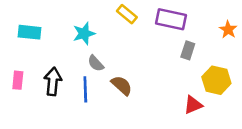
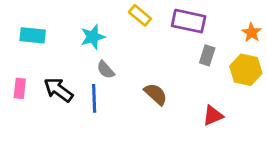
yellow hexagon: (216, 80) -> (246, 70), moved
black arrow: (53, 82) -> (58, 90), turned -60
brown semicircle: (122, 85) -> (156, 94), moved

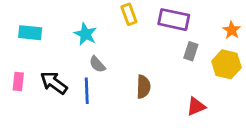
yellow rectangle: (140, 15) -> (129, 14), turned 30
cyan star: (93, 37) -> (85, 34), turned -30
brown semicircle: (156, 94) -> (143, 87), turned 50

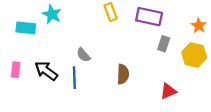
cyan star: (85, 34) -> (52, 14), moved

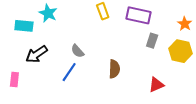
pink rectangle: (16, 70) -> (14, 79), moved
black arrow: (46, 71) -> (37, 54), moved, turned -70
blue line: (74, 78) -> (69, 72), turned 36

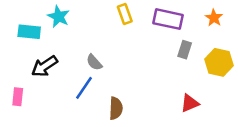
orange star: (185, 24) -> (214, 18), moved
brown semicircle: (114, 69) -> (116, 108), moved

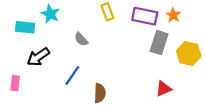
orange star: (214, 18) -> (173, 15), moved
gray rectangle: (185, 50) -> (159, 43), size x1.5
gray semicircle: (94, 62) -> (81, 39), moved

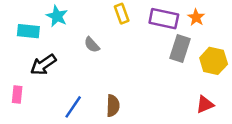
blue line: (72, 76) -> (73, 107), moved
red triangle: (163, 89) -> (205, 104), moved

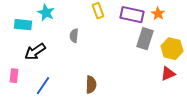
gray semicircle: (92, 45) -> (74, 36), turned 48
red triangle: (205, 104) -> (168, 74), moved
blue line: (73, 107) -> (43, 86), moved

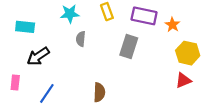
cyan star: (46, 13) -> (70, 14), moved, turned -30
orange star: (158, 14) -> (172, 25), moved
gray rectangle: (145, 39) -> (129, 46), moved

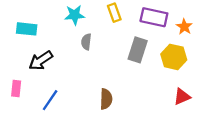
yellow hexagon: (188, 53) -> (174, 57), moved
red triangle: (183, 80) -> (182, 97), moved

